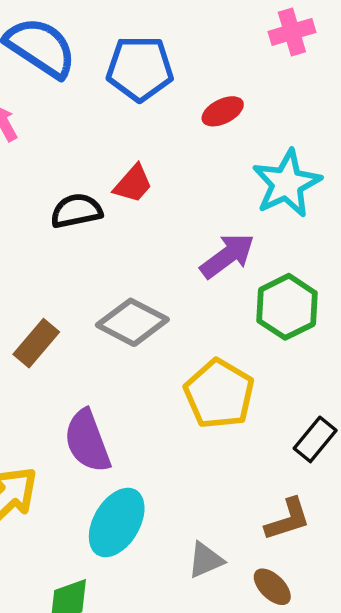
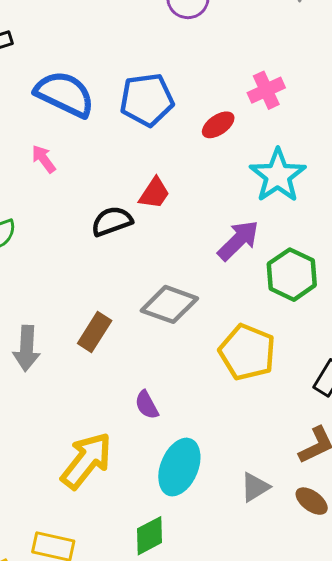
pink cross: (292, 32) -> (266, 90), moved
purple semicircle: (87, 441) -> (147, 405), size x0.6

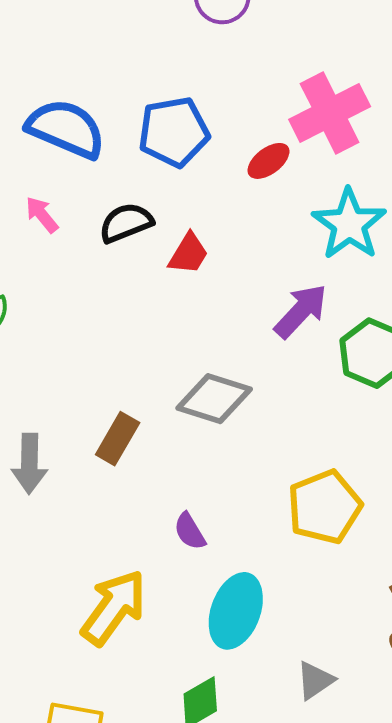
pink cross: (266, 90) -> (330, 113), size x1.6
black semicircle: (112, 221) -> (126, 223), moved
yellow pentagon: (247, 352) -> (325, 507), moved, turned 30
gray triangle: (255, 487) -> (315, 680), moved

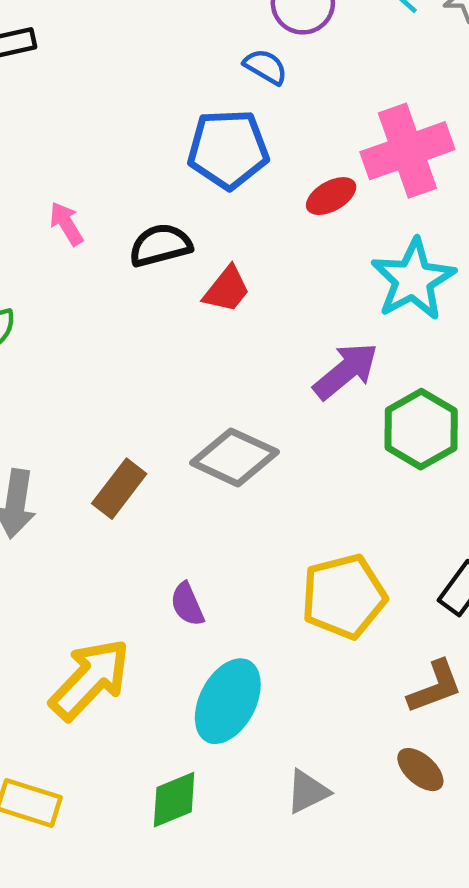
blue semicircle: (66, 129) -> (266, 67), moved, size x0.5

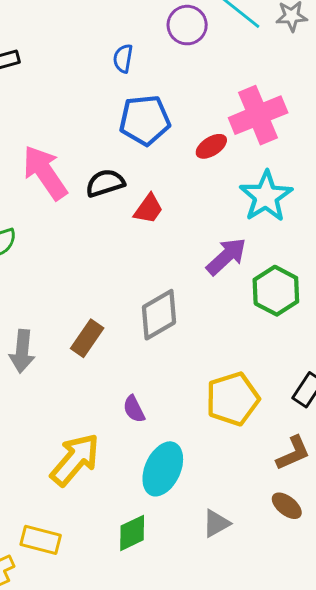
blue semicircle: (266, 67) -> (123, 58), moved, turned -108
pink arrow: (66, 224) -> (45, 173), size x2.0
gray diamond: (234, 457) -> (159, 315), turned -52

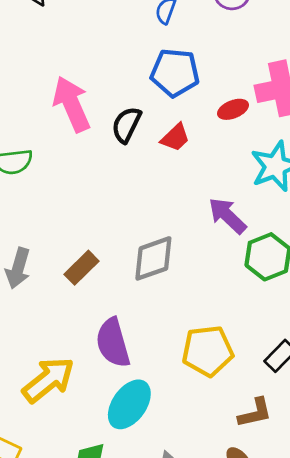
black semicircle: (105, 183) -> (126, 125), turned -57
red trapezoid: (149, 209) -> (175, 138), moved
purple arrow: (226, 256) -> (227, 216), turned -105
purple semicircle: (134, 409) -> (113, 343), size x1.8

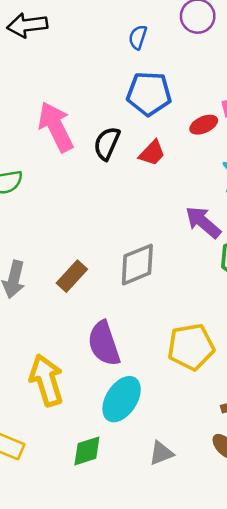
yellow arrow: (48, 380) -> (46, 380), turned -66

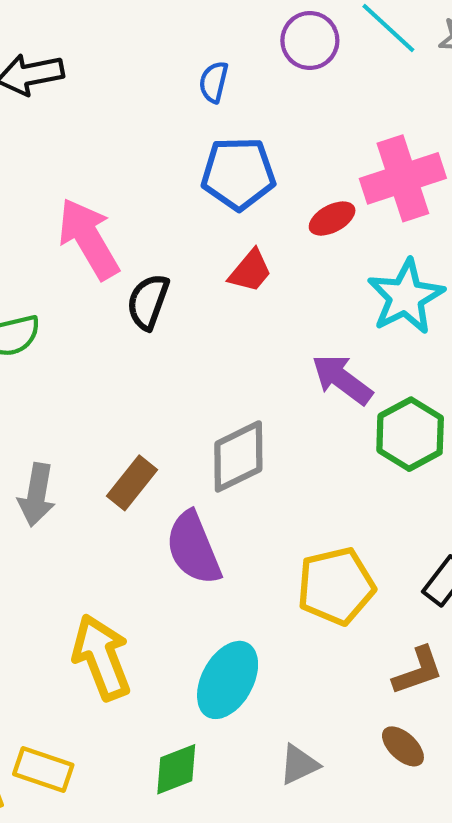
black semicircle: (107, 143) -> (148, 302), moved
purple semicircle: (104, 343) -> (193, 548), moved

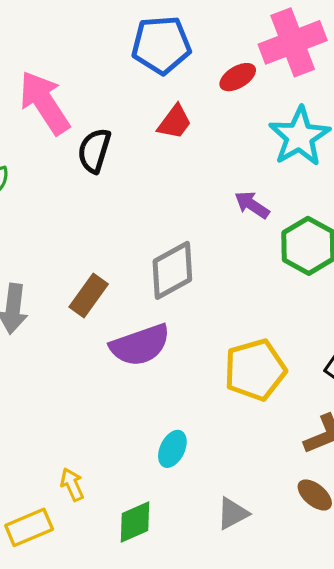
purple arrow: (342, 379) -> (252, 205), size x0.7
purple semicircle: (193, 548) -> (140, 345), turned -84
yellow arrow: (102, 657) -> (72, 484), moved, size x0.5
cyan ellipse: (228, 680) -> (172, 449), size x0.6
yellow rectangle: (43, 770) -> (29, 527), turned -39

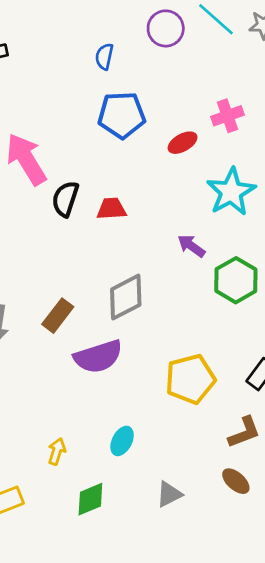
pink cross: (293, 42) -> (228, 116), size x0.6
red trapezoid: (175, 122) -> (111, 209), moved, turned -132
yellow arrow: (72, 484) -> (57, 451), moved, turned 40

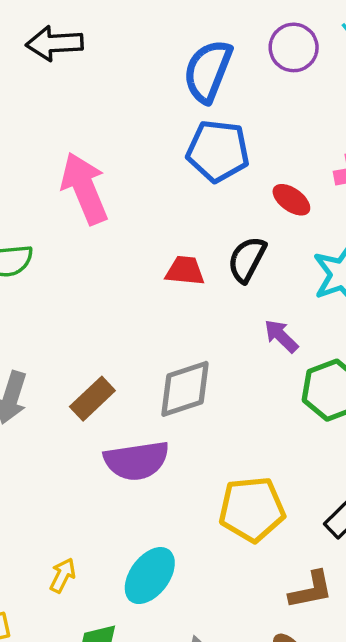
blue semicircle: (104, 57) -> (208, 71), size x1.8
red ellipse: (183, 143) -> (291, 200), turned 56
black semicircle: (65, 199) -> (247, 259), moved
cyan ellipse: (122, 441) -> (150, 576), size x1.5

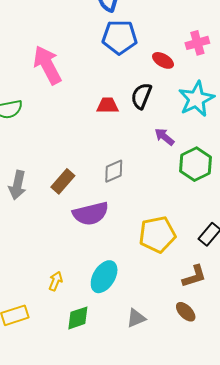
gray diamond: (185, 389) -> (114, 171), size x0.7

